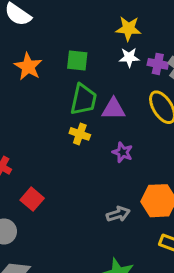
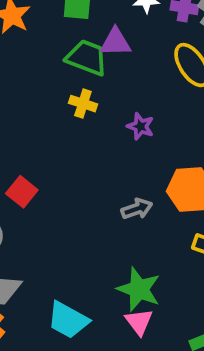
green trapezoid: (83, 100) -> (87, 58), turned -80
purple triangle: (114, 109) -> (115, 42), moved

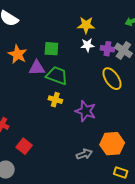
purple triangle: (115, 42) -> (37, 68), moved
purple star: (140, 126) -> (86, 111), size x1.5

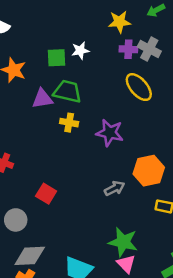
yellow star: (86, 25) -> (119, 22), moved
white star: (87, 45) -> (80, 51), moved
purple triangle: (37, 68) -> (42, 99), moved
red square: (24, 146) -> (46, 194), moved

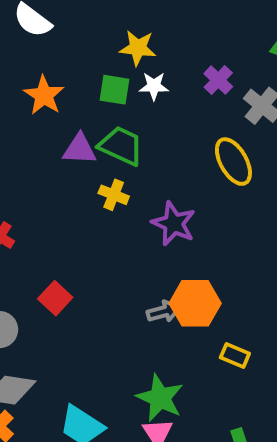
yellow star: (119, 22) -> (138, 48), moved
purple cross: (128, 49) -> (218, 80), moved, turned 30
orange hexagon: (149, 171) -> (195, 303), moved

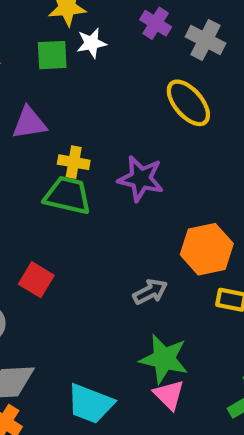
green trapezoid: (121, 146) -> (68, 195), moved
orange hexagon: (195, 303) -> (207, 249), moved
gray arrow: (164, 312) -> (150, 292), moved

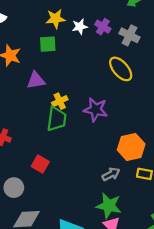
white star: (91, 43) -> (80, 27), moved
yellow cross: (74, 162) -> (60, 101), turned -35
green trapezoid: (68, 195) -> (57, 119), turned 85
gray arrow: (150, 292) -> (111, 174), moved

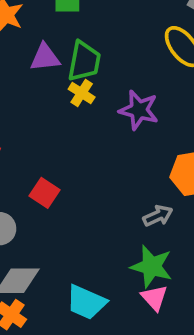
yellow cross: (60, 101) -> (82, 93), turned -35
green trapezoid: (57, 119) -> (84, 61), moved

